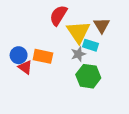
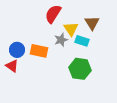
yellow triangle: (78, 32) -> (71, 29), size x0.7
gray star: (78, 54) -> (61, 40), moved
red triangle: (25, 67) -> (12, 66), moved

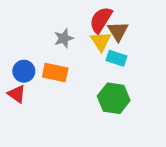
red semicircle: (53, 14) -> (101, 20), moved
brown triangle: (92, 23) -> (118, 31), moved
gray star: (61, 40) -> (64, 38), moved

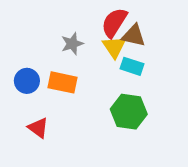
brown triangle: (118, 31) -> (134, 36), turned -45
red triangle: (17, 94) -> (38, 128), moved

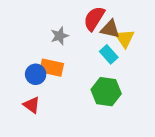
yellow triangle: (114, 47) -> (125, 38), moved
cyan rectangle: (132, 66) -> (109, 54), turned 30
blue circle: (27, 81) -> (36, 74), moved

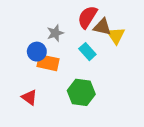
cyan rectangle: (109, 54) -> (87, 52), moved
blue circle: (36, 74) -> (37, 52), moved
green hexagon: (106, 92) -> (81, 92), moved

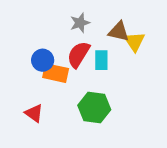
red semicircle: (87, 17) -> (78, 54), moved
gray star: (55, 33) -> (80, 23), moved
cyan rectangle: (87, 52) -> (101, 60), turned 42

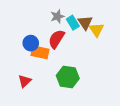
brown triangle: (119, 31) -> (85, 23), turned 42
cyan rectangle: (101, 60) -> (73, 23), moved, turned -32
red triangle: (34, 113) -> (25, 81), turned 40

